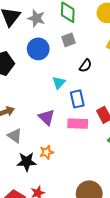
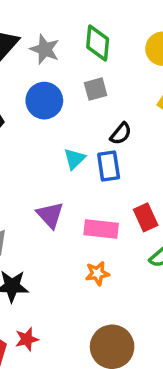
blue rectangle: (77, 99) -> (109, 166), moved
orange star: (47, 152) -> (97, 273), moved

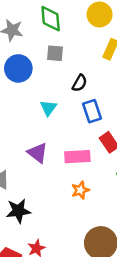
gray square: (96, 89) -> (55, 53), turned 30
blue rectangle: (109, 166) -> (92, 111), moved

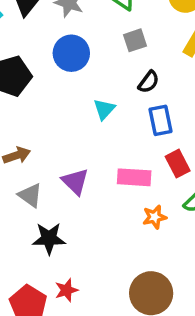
gray square: (55, 53) -> (135, 40), moved, turned -30
purple triangle: (38, 153) -> (75, 182), moved
orange star: (80, 190) -> (155, 217), moved

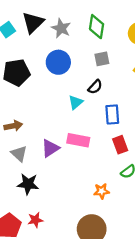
black semicircle: (149, 82) -> (95, 87), moved
pink rectangle: (134, 177) -> (78, 140), moved
purple triangle: (75, 182) -> (50, 148), turned 36
orange star: (155, 217) -> (102, 191), moved

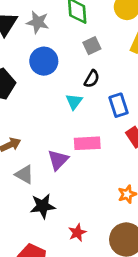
red star: (35, 220) -> (77, 233), moved

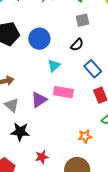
blue circle: (44, 61) -> (39, 39), moved
cyan triangle: (74, 102) -> (54, 66), moved
blue rectangle: (118, 105) -> (93, 69), turned -36

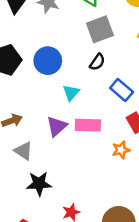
gray square: (82, 20) -> (100, 29), size x1.5
purple triangle: (39, 100) -> (57, 126), moved
orange star: (85, 136) -> (121, 150), moved

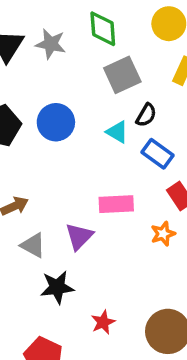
black semicircle: (97, 62) -> (146, 115), moved
cyan triangle: (71, 93) -> (117, 132), moved, turned -36
purple triangle: (57, 126) -> (79, 236), moved

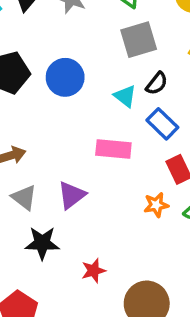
pink rectangle: (116, 204) -> (113, 149), moved
red star: (103, 322) -> (94, 271), moved

